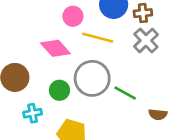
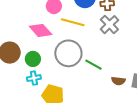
green circle: (59, 90) -> (33, 59), moved
cyan cross: (33, 113) -> (34, 78), moved

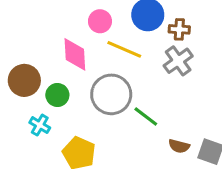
pink diamond: (41, 30) -> (75, 54), turned 30
cyan cross: (34, 78) -> (40, 125), moved, turned 32

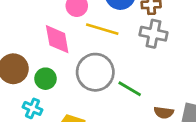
gray cross: (178, 61) -> (153, 34), turned -36

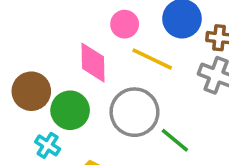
green circle: (45, 79) -> (70, 110), size x1.4

